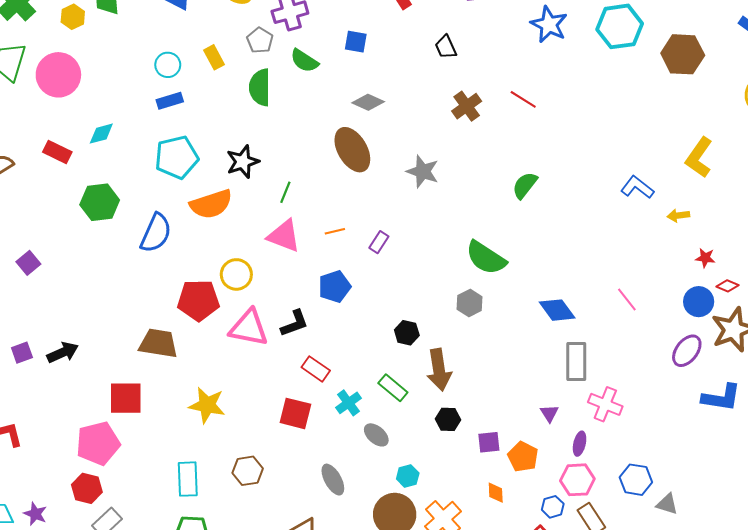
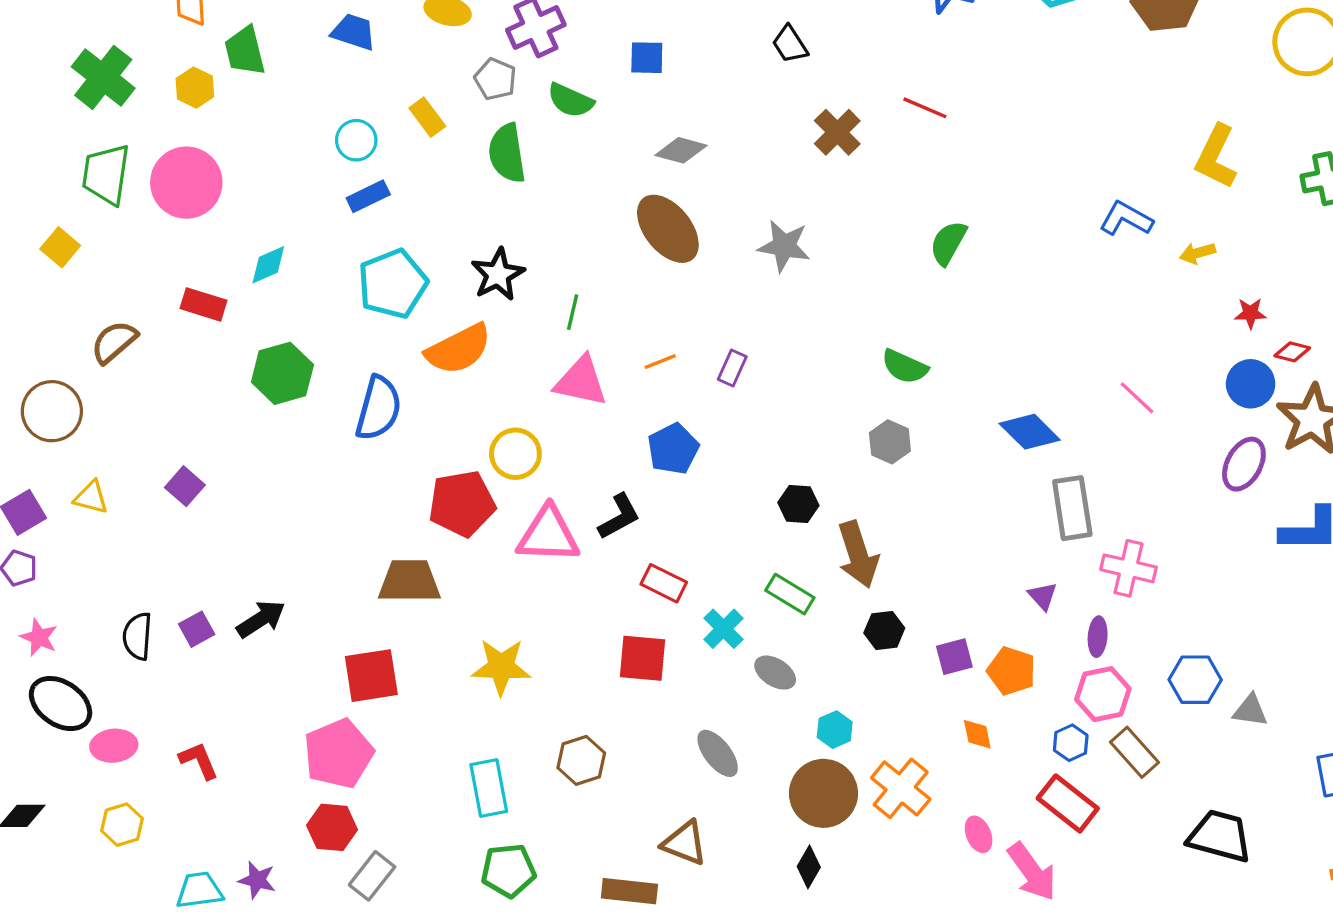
green semicircle: (486, 258) -> (905, 367), size x0.7

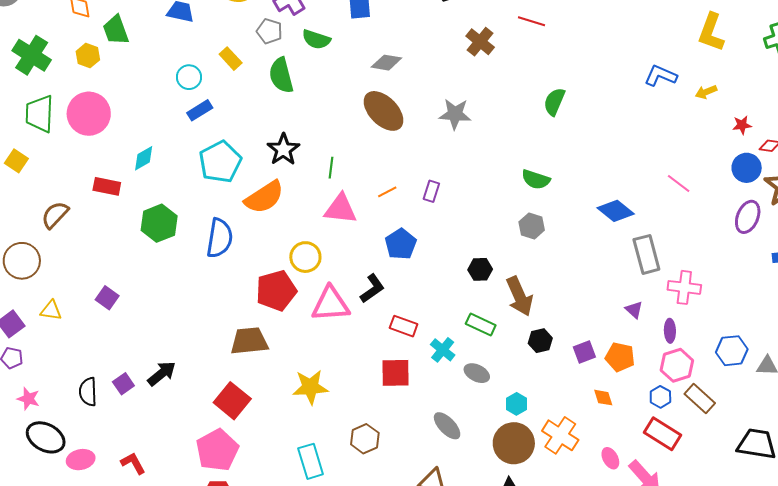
red square: (371, 676) -> (232, 401), turned -36

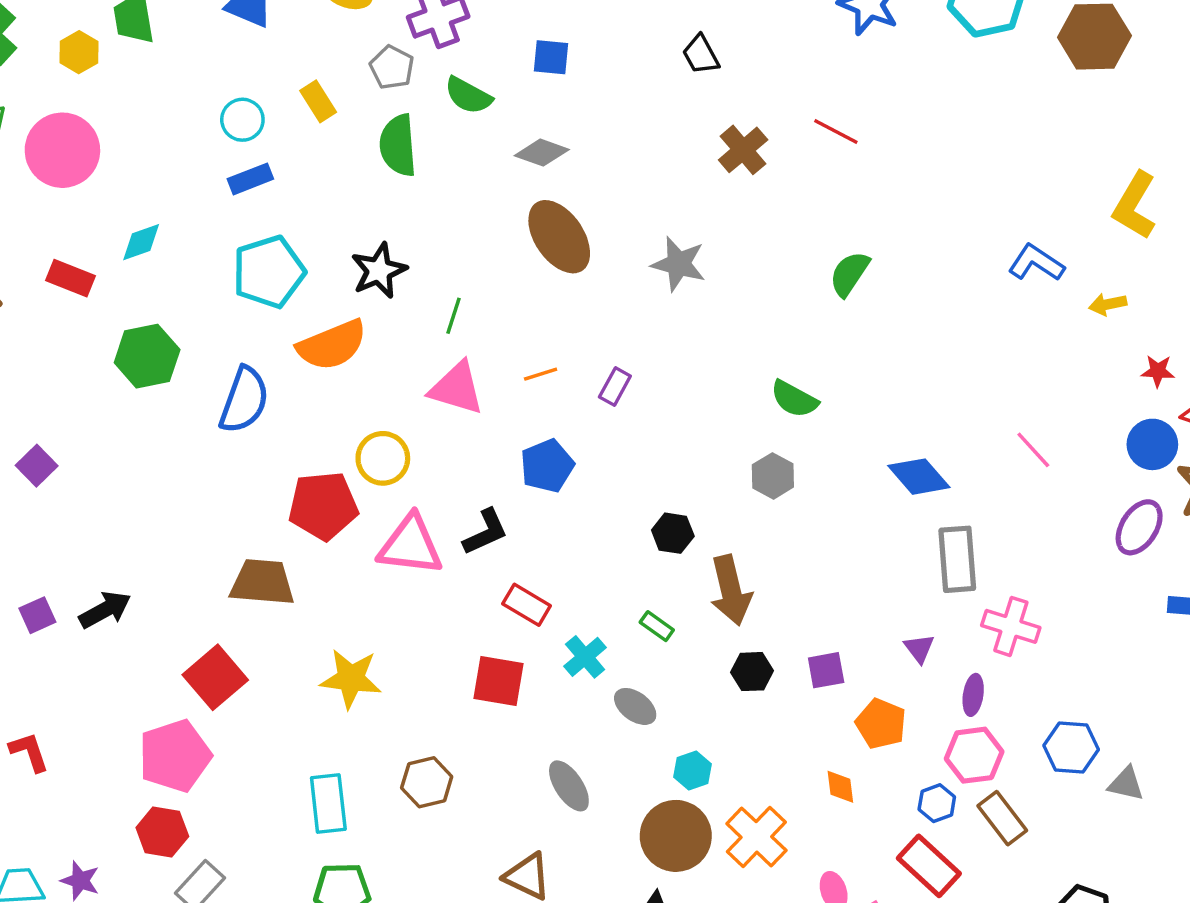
gray diamond: (386, 63) -> (542, 153), moved
green rectangle: (481, 325) -> (657, 626), size x0.7
purple square: (584, 352) -> (826, 670), moved

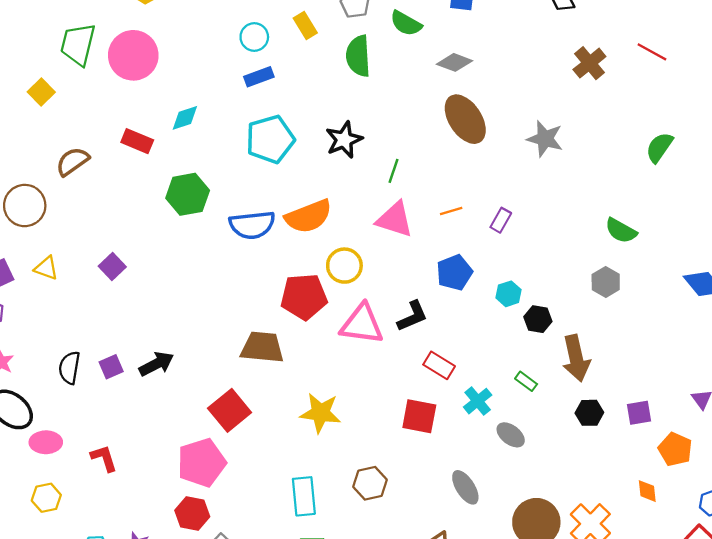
orange semicircle: (332, 345) -> (309, 216), moved
blue semicircle: (244, 400) -> (252, 225), turned 63
cyan hexagon: (692, 771) -> (509, 294), moved

